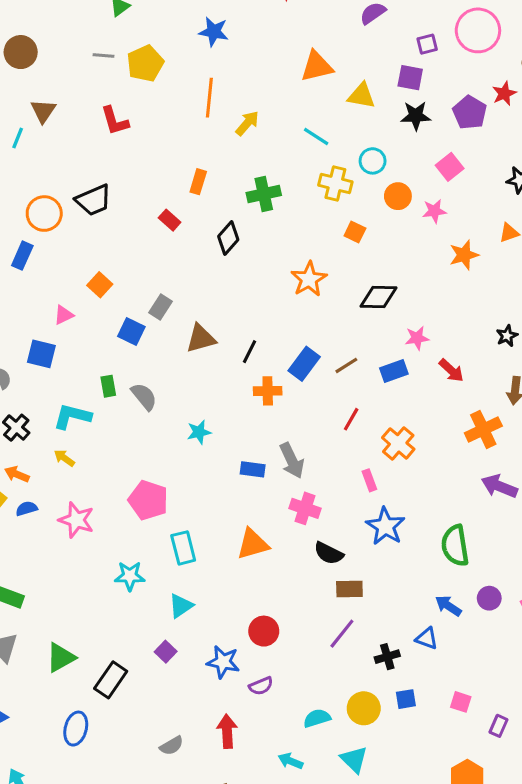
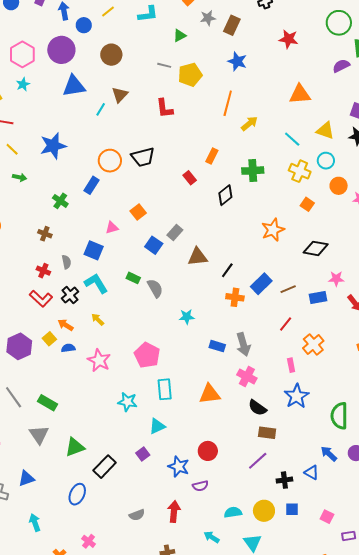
yellow triangle: (361, 96) -> (325, 131), moved
green rectangle: (108, 386) -> (133, 278), turned -64
cyan L-shape: (72, 416) -> (96, 283), moved, turned 35
purple rectangle: (499, 726) -> (349, 536), turned 48

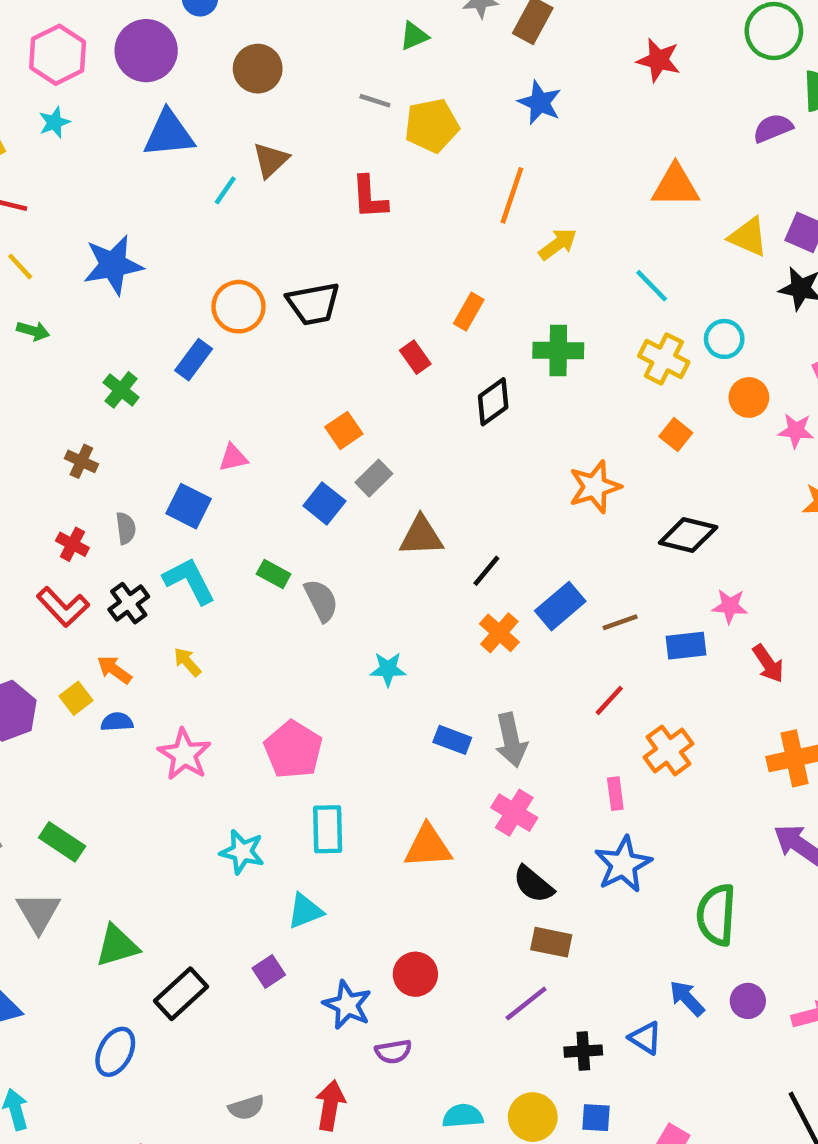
yellow triangle: (325, 131) -> (748, 237), moved
orange square: (138, 212) -> (344, 430), moved
orange cross: (235, 297) -> (499, 633), turned 30

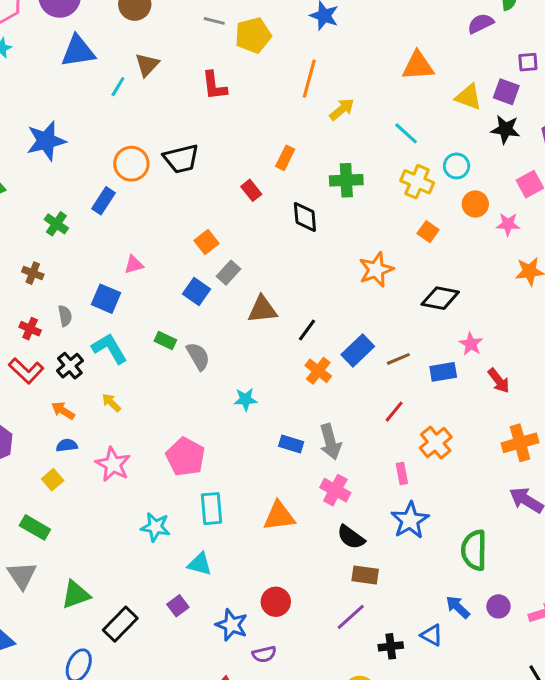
black diamond: (493, 402) -> (305, 217), turned -56
pink star: (730, 606) -> (471, 344), turned 30
yellow square: (76, 698) -> (53, 480), moved
cyan triangle: (305, 911) -> (200, 564), turned 40

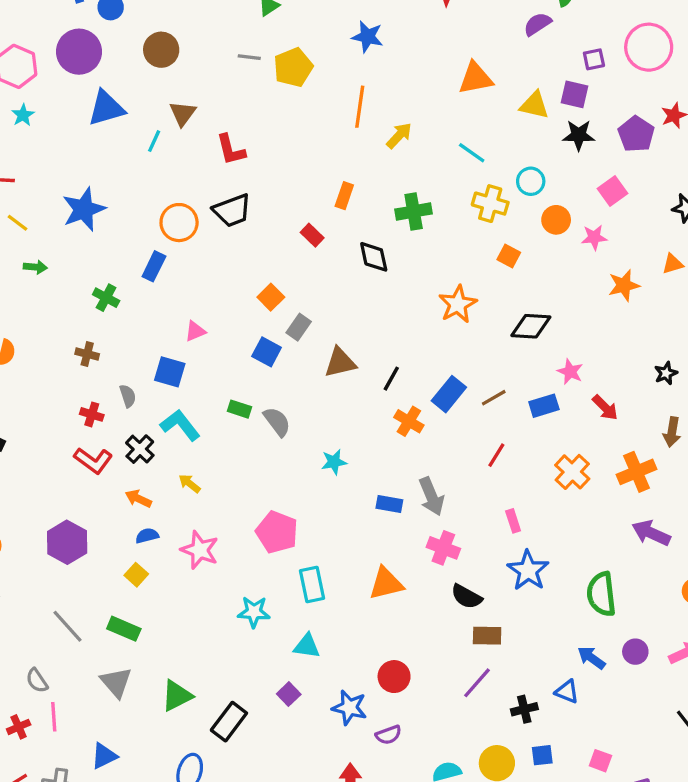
red L-shape: (214, 86) -> (231, 150), moved
orange cross: (436, 443) -> (572, 472), moved

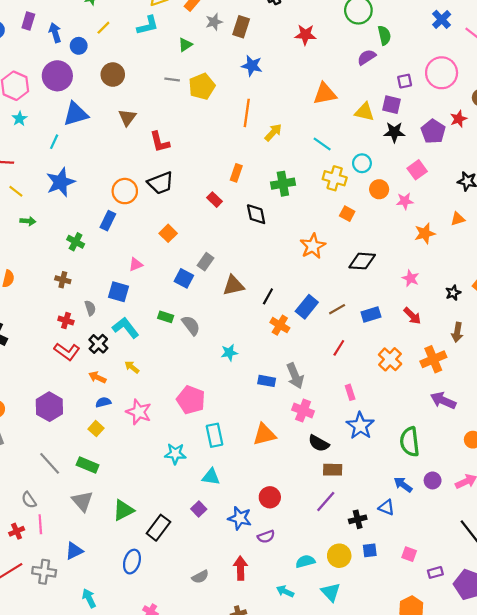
cyan line: (154, 141) -> (54, 142), moved
orange square: (271, 297) -> (168, 233), moved
pink star: (570, 372) -> (411, 278), moved

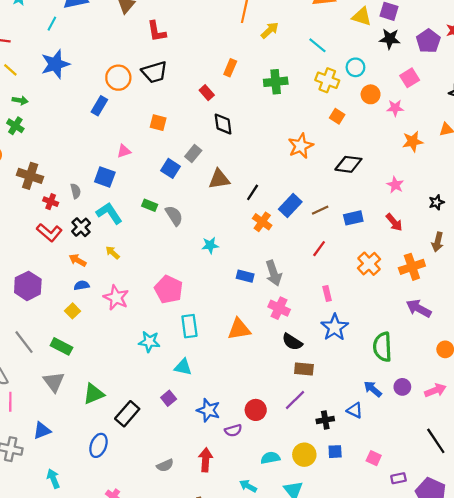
black diamond: (256, 214) -> (223, 124), moved
orange square: (168, 233) -> (158, 123), turned -35
green cross: (76, 242) -> (15, 126), moved
brown cross: (63, 280) -> (30, 176), moved, size x1.6
red circle: (270, 497) -> (256, 410), moved

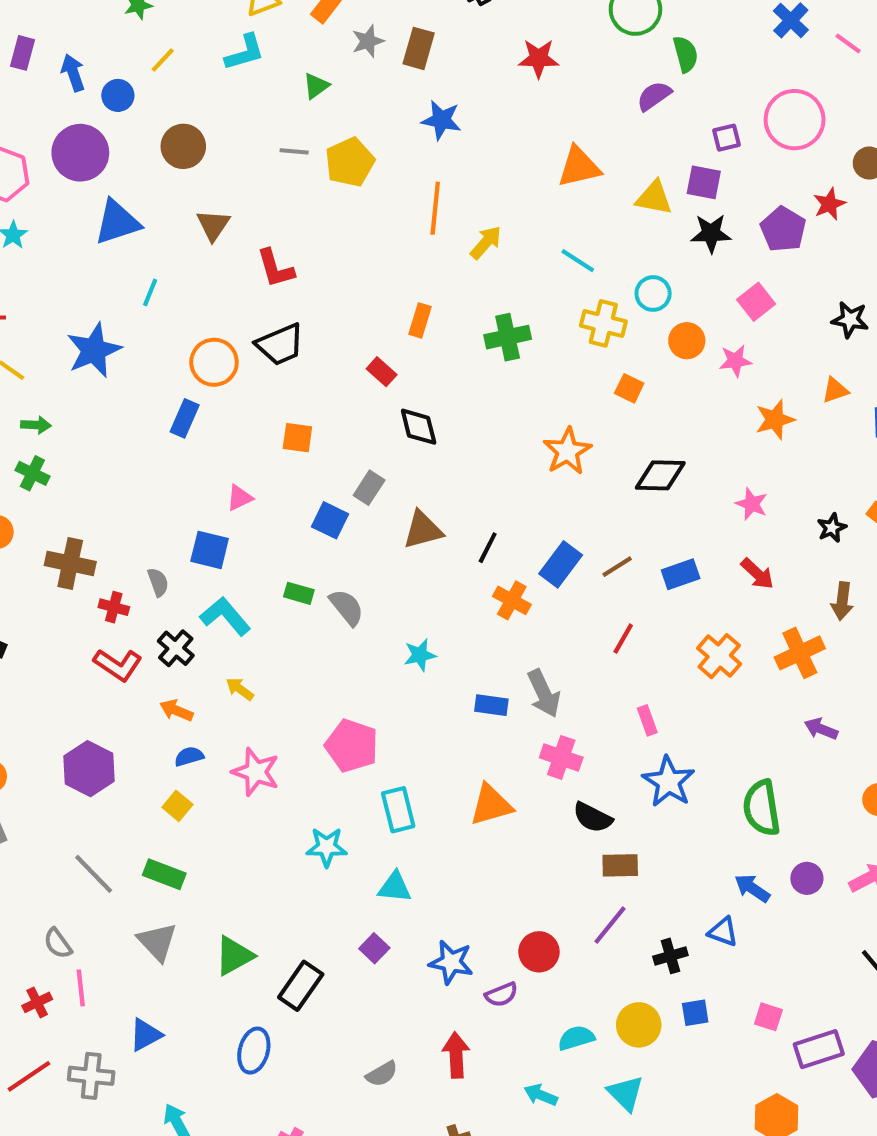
cyan line: (52, 24) -> (150, 292), moved
purple arrow: (419, 308) -> (821, 729), size x0.7
purple rectangle: (398, 478) -> (819, 1049), size x1.6

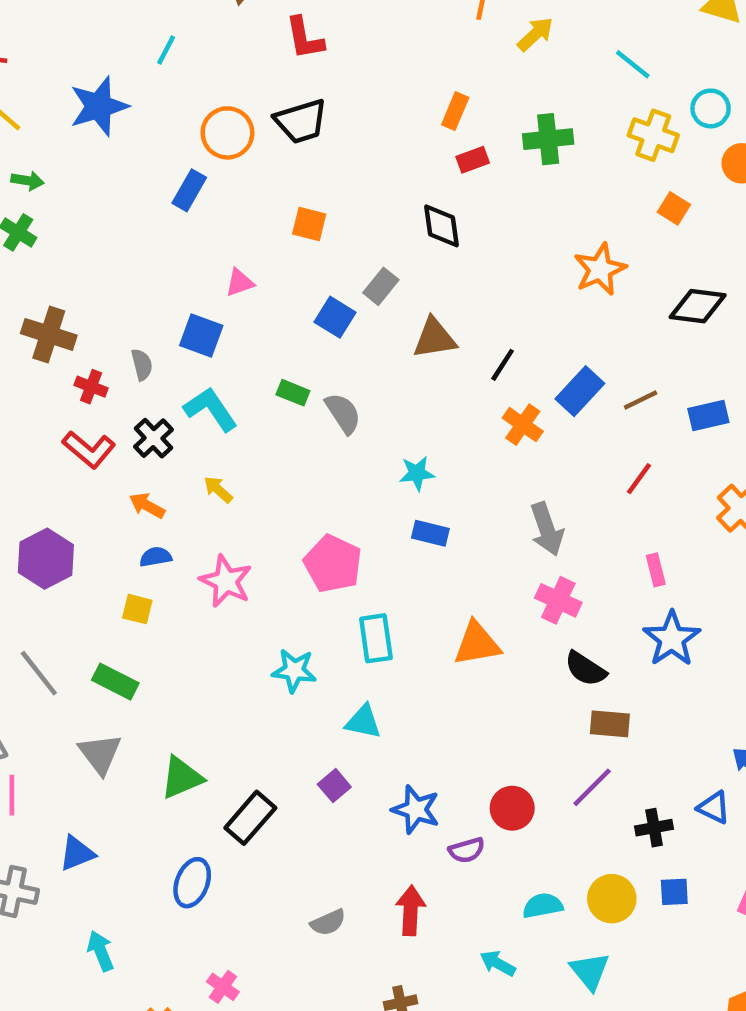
red rectangle: (382, 372) -> (473, 160), moved, turned -68
blue rectangle: (491, 705) -> (430, 533), moved
yellow square: (177, 806) -> (137, 609), turned -32

